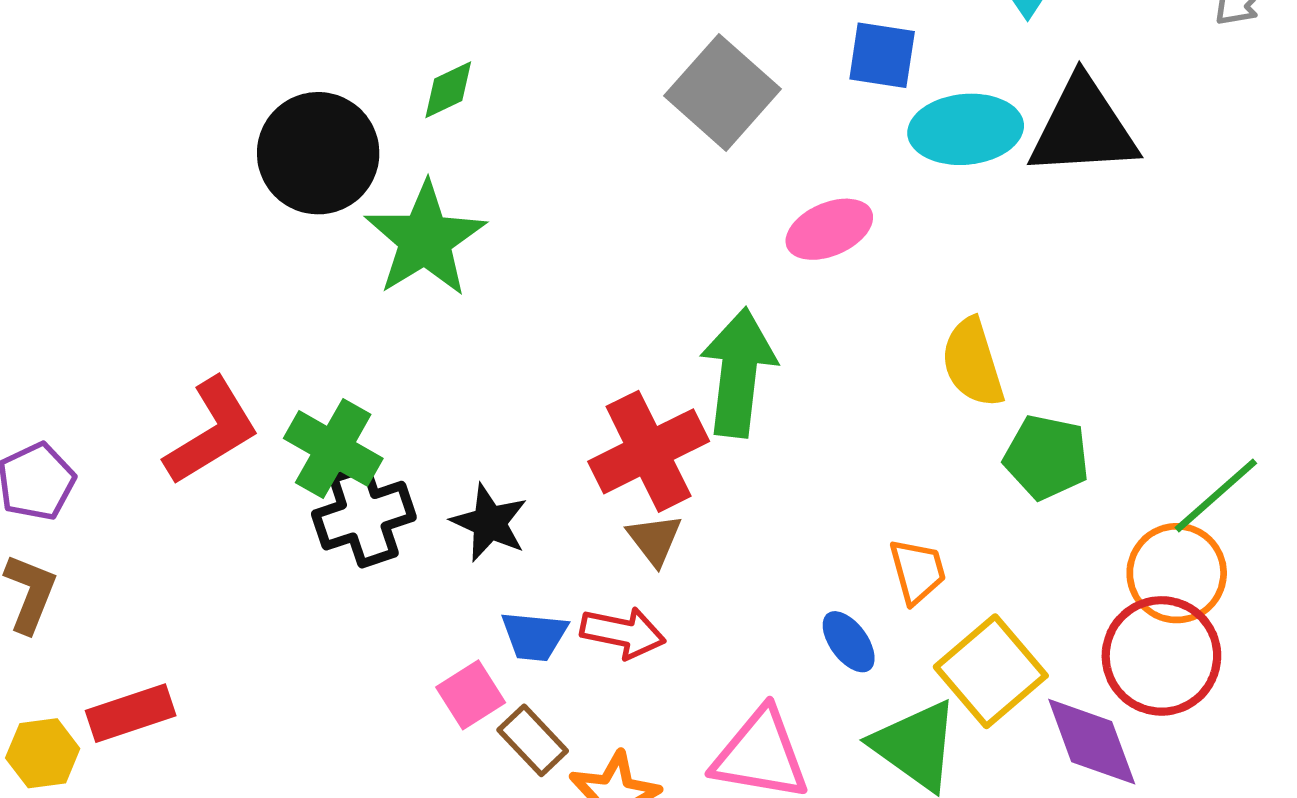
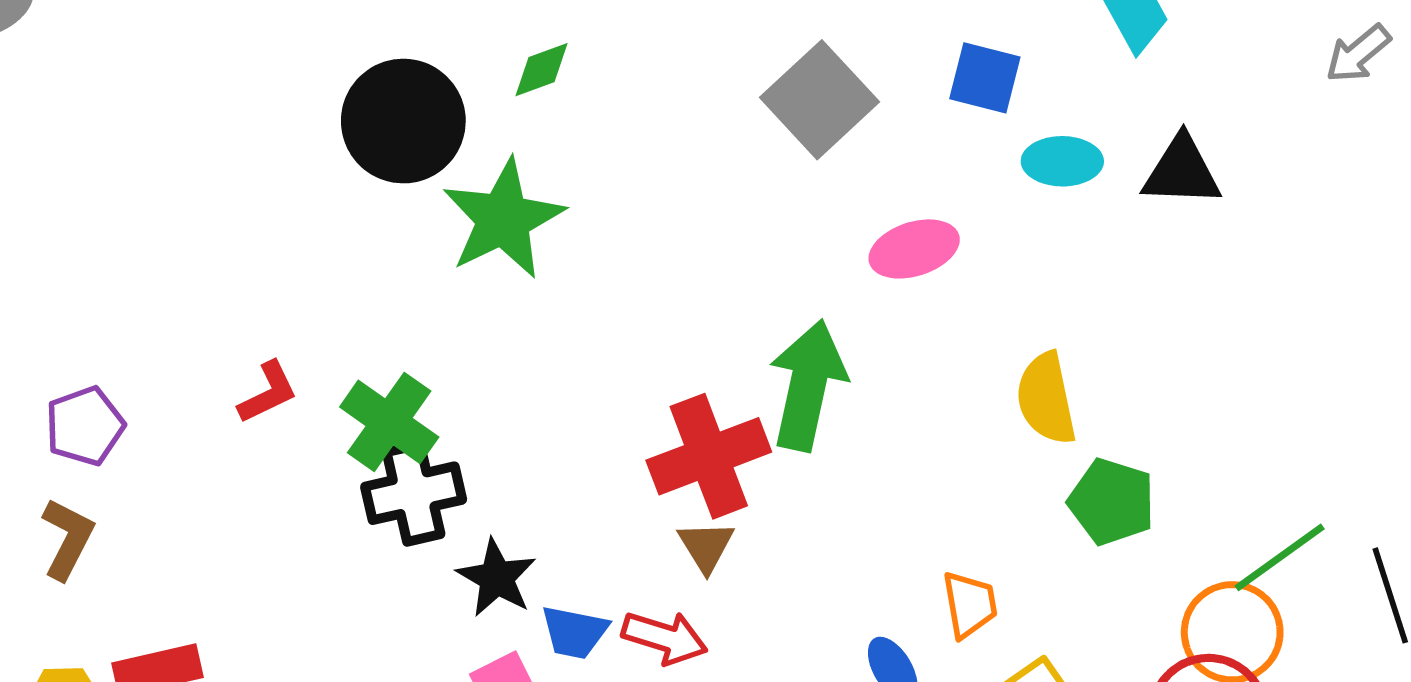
black triangle: (1083, 128) -> (1182, 171), size x0.7
cyan ellipse: (966, 129) -> (1062, 161), size x0.7
red L-shape: (212, 431) -> (268, 393), size x0.6
black star: (489, 523) -> (497, 578), moved

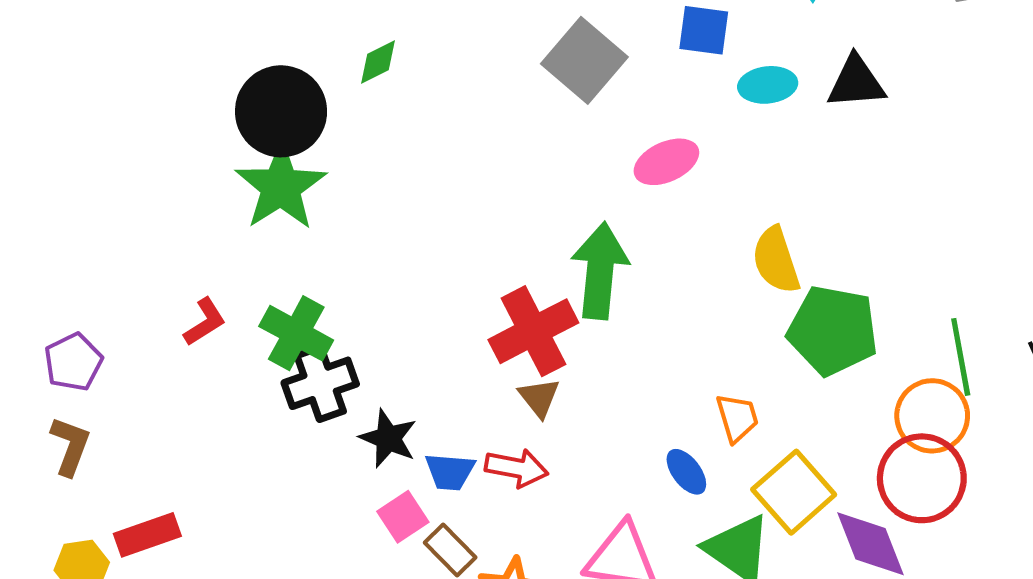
green star: (503, 219) -> (281, 187), moved
green pentagon: (1112, 502) -> (833, 330), size x1.4
green line: (1280, 557) -> (961, 357), turned -58

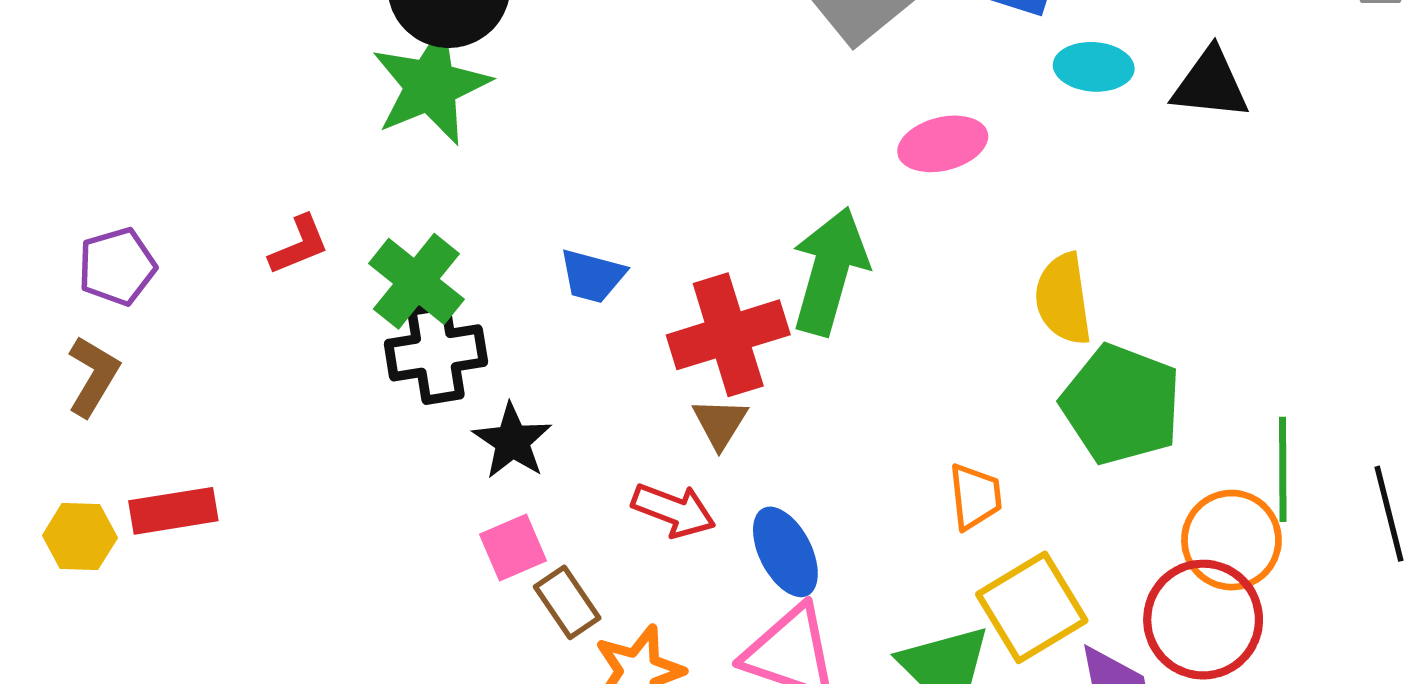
blue trapezoid: (450, 472) -> (592, 276), moved
blue ellipse: (686, 472) -> (785, 552), moved, size x1.4

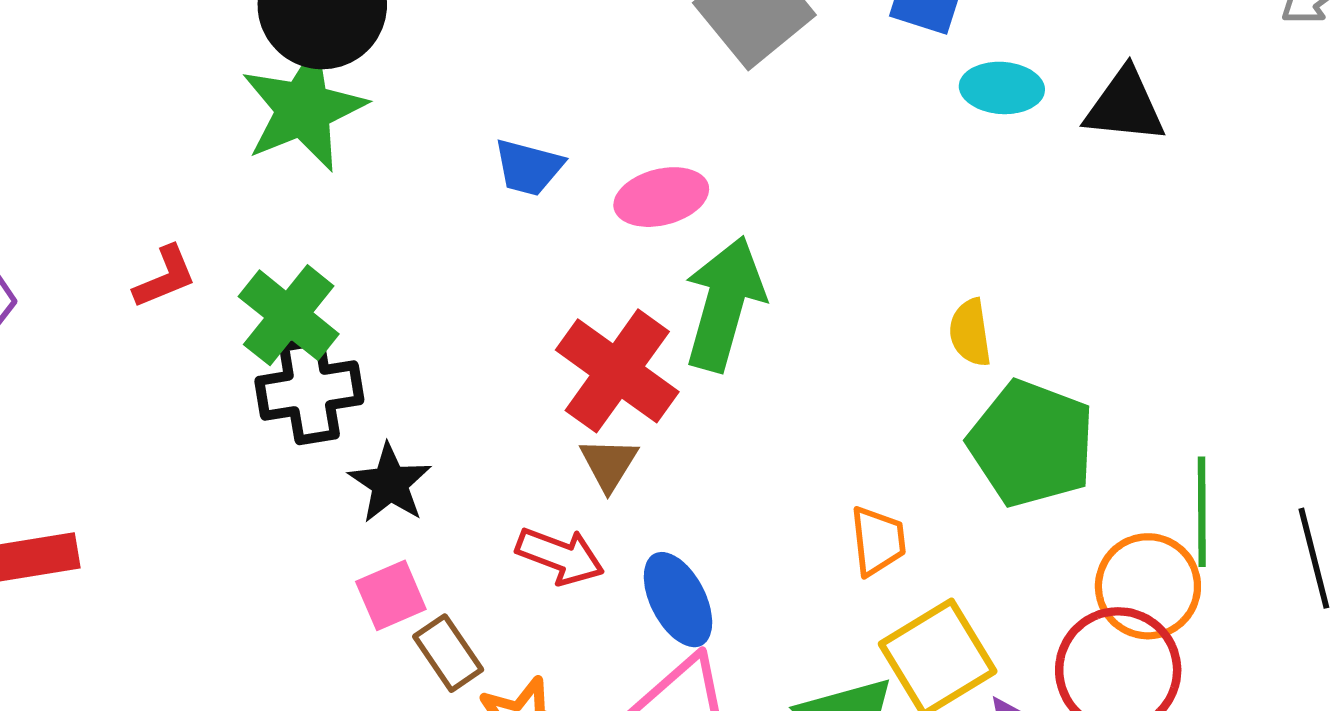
pink ellipse: (943, 144) -> (661, 197), moved
blue trapezoid: (592, 276) -> (529, 167), moved
yellow semicircle: (1063, 299) -> (970, 333), size x0.7
red cross: (728, 335) -> (617, 371), turned -37

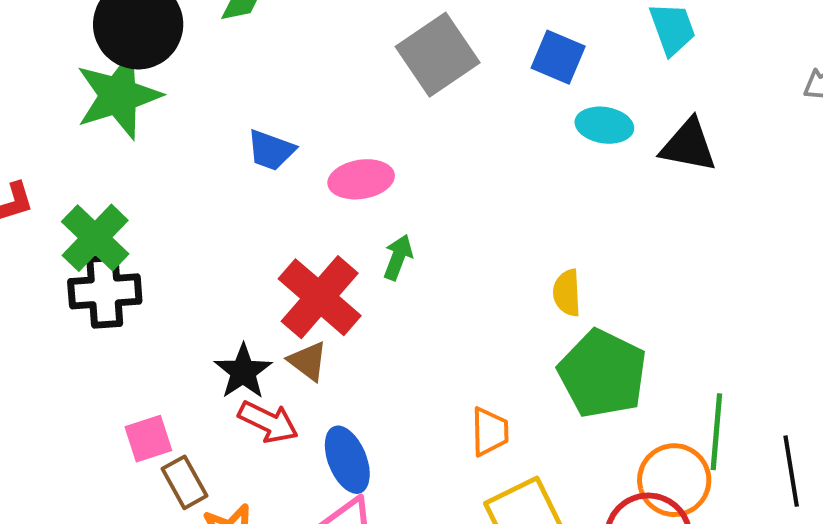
green arrow: (724, 304) -> (398, 257), size x0.5
brown triangle: (609, 464) -> (308, 361), turned -30
black star: (390, 483) -> (243, 372), moved

